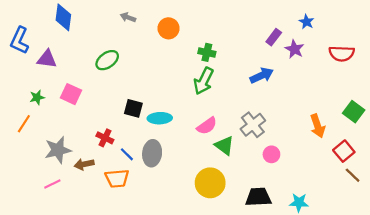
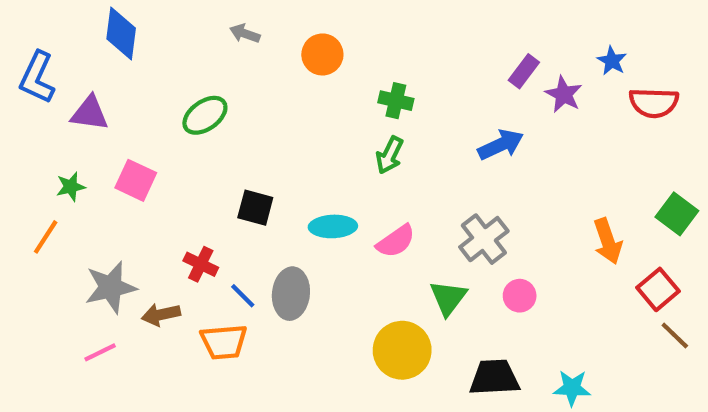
blue star: (307, 22) -> (612, 61), moved
green arrow: (204, 81) -> (390, 155), size x0.7
cyan ellipse: (160, 118) -> (333, 226), moved
green triangle: (224, 146) -> (448, 298), moved, turned 30

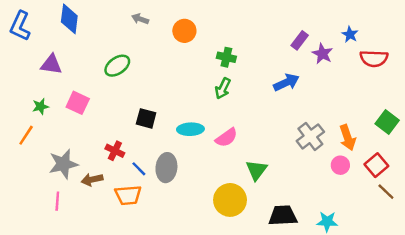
blue L-shape: (37, 78) -> (20, 26), moved
gray cross: (484, 239) -> (310, 136), moved
pink circle: (520, 296) -> (340, 165), moved
pink line: (100, 352) -> (57, 201), turned -60

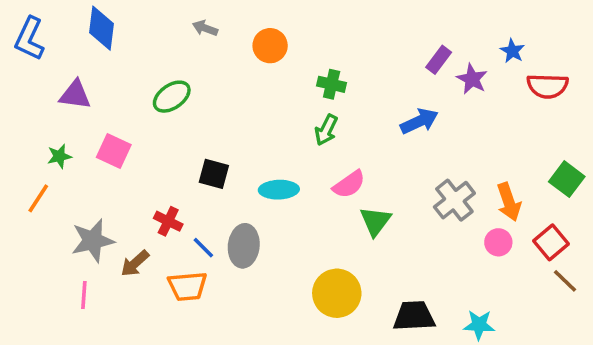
pink semicircle: (226, 138) -> (349, 184), moved
green triangle: (256, 170) -> (375, 221), moved
brown arrow: (92, 180) -> (135, 263), turned -30

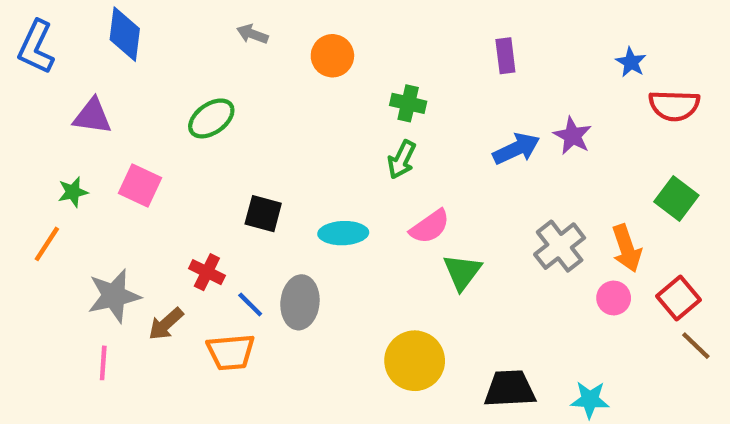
purple rectangle: (439, 60) -> (505, 56), moved, turned -44
purple star: (472, 79) -> (573, 136), moved
green square: (567, 179) -> (676, 199), moved

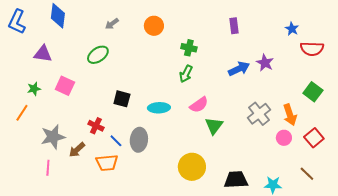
gray arrow: (252, 34) -> (112, 24), moved, turned -56
brown line: (696, 346) -> (307, 174), moved

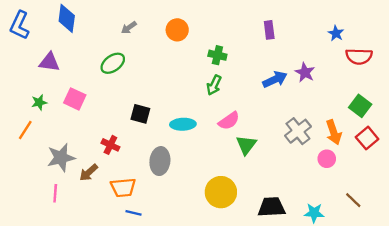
red square: (314, 138) -> (367, 138), moved
blue line: (116, 141) -> (133, 213), moved, turned -32

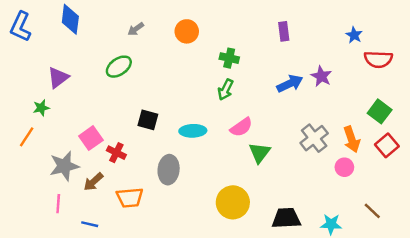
purple triangle: (49, 62) -> (58, 77), moved, turned -45
pink square: (75, 99) -> (91, 138), moved, turned 30
blue line: (133, 213) -> (90, 224), moved

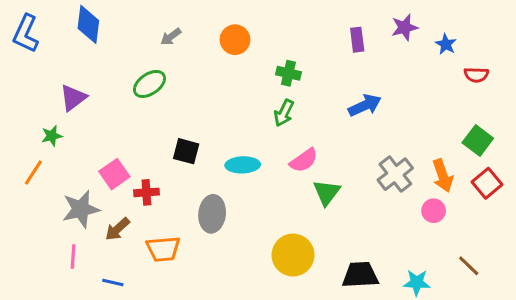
red semicircle: (378, 59) -> (476, 75), size x0.7
purple star: (321, 76) -> (405, 27), moved, turned 30
red cross: (116, 153) -> (146, 192), turned -30

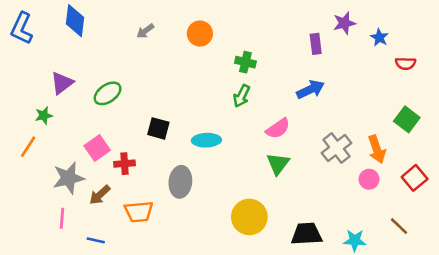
purple rectangle: (357, 40) -> (316, 44), moved
green ellipse: (149, 84) -> (108, 93), moved
pink semicircle: (304, 160) -> (278, 128), moved
red square: (487, 183) -> (415, 178), moved

